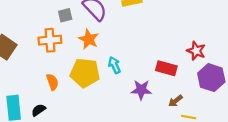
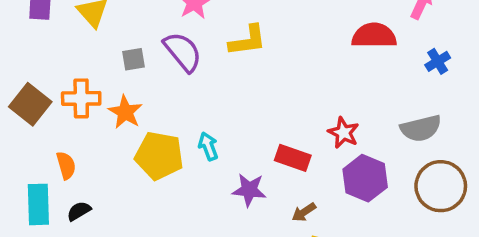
orange star: (89, 39) -> (125, 112), moved
orange cross: (50, 40) -> (81, 98), moved
orange semicircle: (52, 82) -> (66, 165), moved

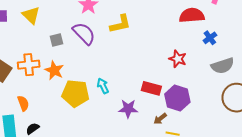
blue cross: (438, 61) -> (210, 38), moved
red star: (343, 133) -> (178, 59), moved
purple hexagon: (365, 178) -> (177, 98), moved

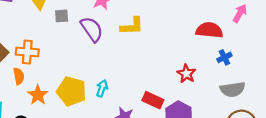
gray square: (56, 40) -> (62, 16), moved
orange star: (54, 70) -> (38, 95), moved
cyan arrow: (103, 86) -> (102, 88), turned 35
orange semicircle: (23, 103) -> (19, 76), moved

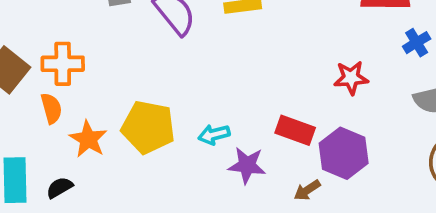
red star: (186, 74) -> (351, 78), turned -30
cyan arrow: (102, 88) -> (214, 135), moved, turned -119

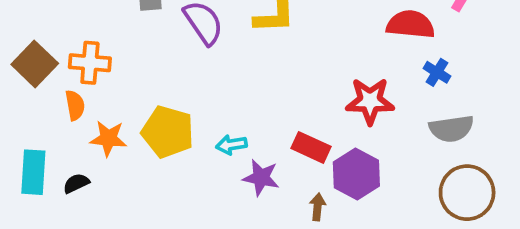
blue cross: (417, 43) -> (437, 72), turned -32
red star: (351, 78) -> (370, 101), size x1.4
orange star: (88, 139) -> (108, 138), turned -30
brown arrow: (307, 190) -> (318, 207), turned 124

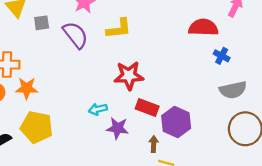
red star: (370, 101) -> (129, 76), moved
yellow pentagon: (168, 132) -> (37, 127), moved
orange star: (108, 138) -> (27, 88), moved

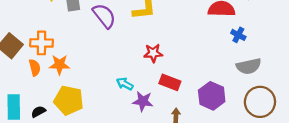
red star: (129, 76) -> (153, 53), size x0.7
cyan arrow: (98, 109) -> (125, 84), turned 42
purple hexagon: (176, 122) -> (212, 96), moved

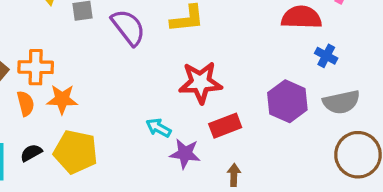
red star: (153, 53) -> (200, 82), size x1.5
red rectangle: (170, 82) -> (225, 126), turned -42
purple hexagon: (212, 96) -> (287, 101), moved
black semicircle: (38, 112) -> (31, 153), moved

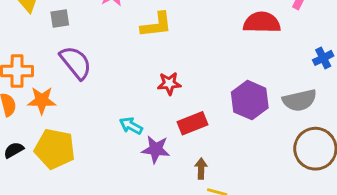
purple semicircle: (128, 27) -> (76, 63), moved
blue cross: (326, 56) -> (323, 58), moved, turned 36
red star: (200, 82) -> (169, 84), size x0.6

